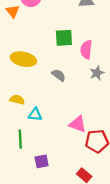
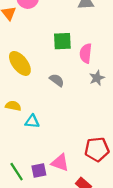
yellow ellipse: (23, 59) -> (20, 63), turned 40
pink triangle: (78, 124) -> (60, 163), moved
green line: (20, 139) -> (17, 172), moved, turned -30

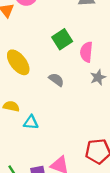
green square: (62, 41) -> (62, 39), turned -30

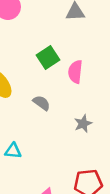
gray star: (98, 77) -> (83, 124), moved

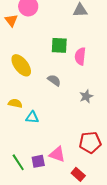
green square: (48, 57) -> (59, 45), turned 36

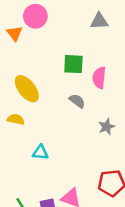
gray semicircle: (54, 80) -> (77, 101), moved
yellow semicircle: (15, 103) -> (16, 119), moved

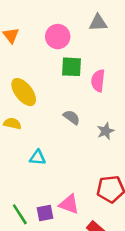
pink circle: (35, 16) -> (58, 37), moved
gray semicircle: (77, 101) -> (72, 117), moved

